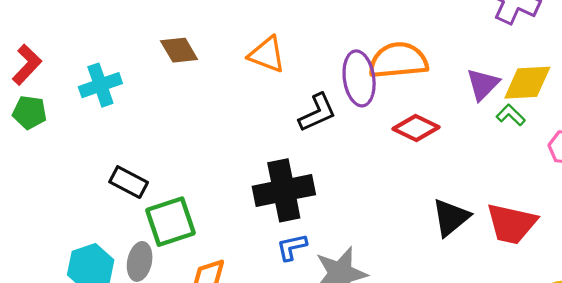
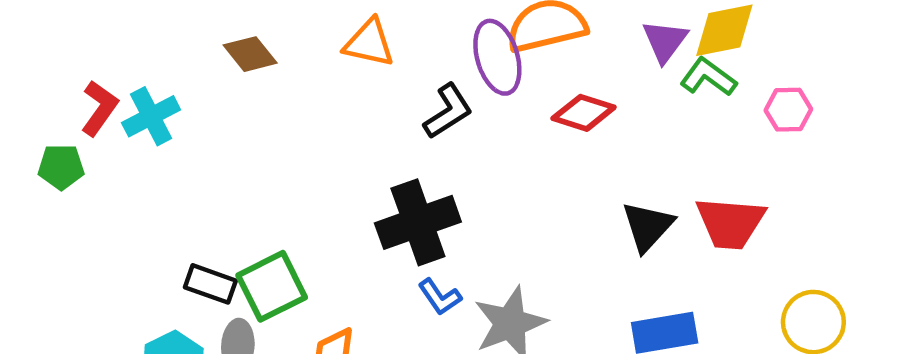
red L-shape: (27, 65) -> (99, 108), moved
green L-shape: (511, 115) -> (708, 77), size x1.4
black rectangle: (129, 182) -> (210, 284), moved
blue L-shape: (292, 247) -> (440, 297), turned -104

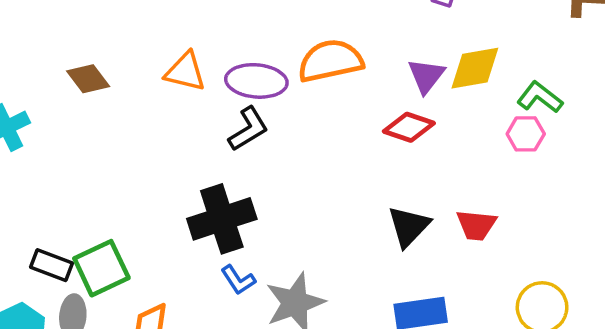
purple ellipse: (497, 57) -> (256, 81), moved, turned -70
green L-shape: (708, 77) -> (540, 97), moved
red diamond: (584, 113) -> (409, 127), moved
red trapezoid: (730, 223) -> (476, 225), size x0.7

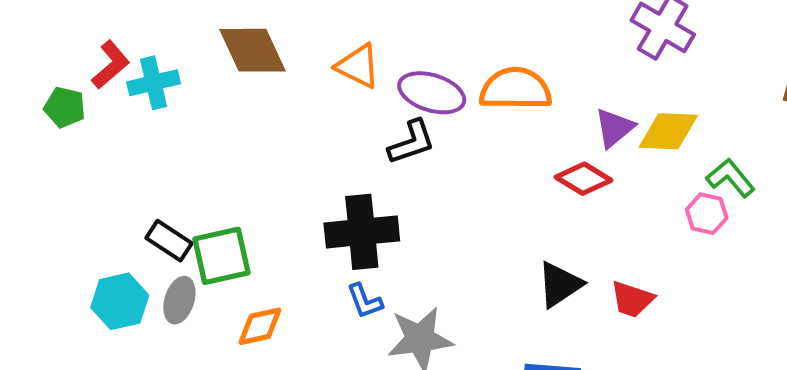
brown diamond: (88, 79) -> (252, 50), size x1.5

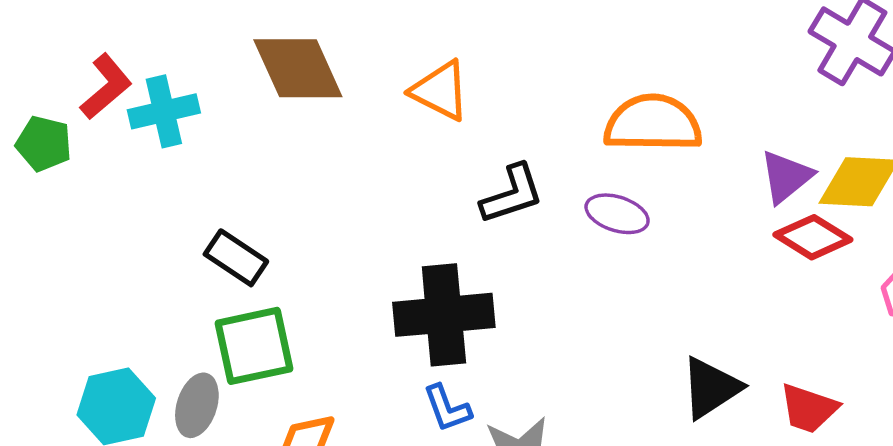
purple ellipse: (432, 93) -> (617, 214), moved, size x0.7
red diamond: (584, 179) -> (813, 237), moved
black rectangle: (169, 241) -> (236, 258), moved

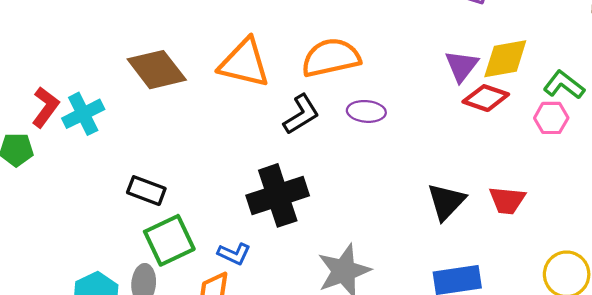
orange triangle: (440, 91) -> (244, 63), size x1.4
orange semicircle: (653, 123) -> (331, 58), moved
blue L-shape: (447, 408) -> (234, 254), moved, turned -32

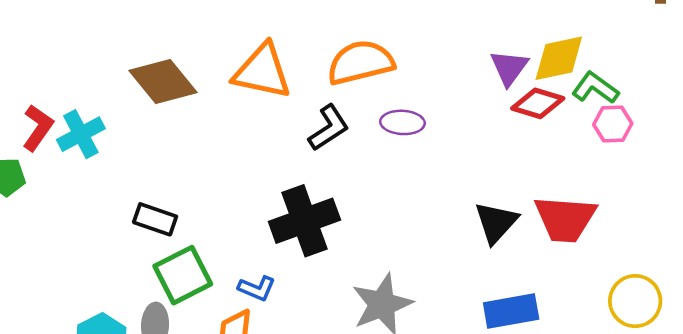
green L-shape: (564, 85) -> (595, 88), moved
red trapezoid: (507, 200) -> (565, 219), size x1.5

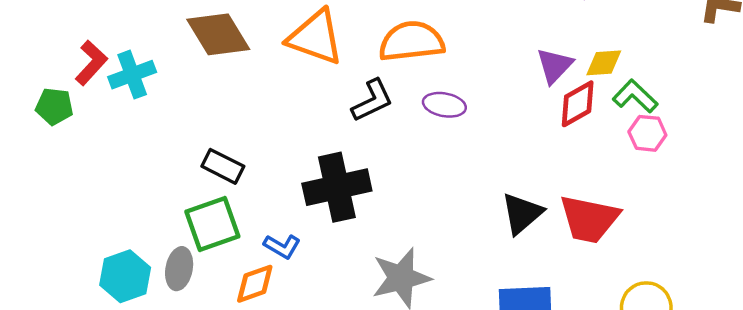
yellow diamond: (559, 58) -> (604, 63), size x0.7
red diamond: (538, 103) -> (578, 104), turned -54
black rectangle: (155, 219) -> (223, 166), moved

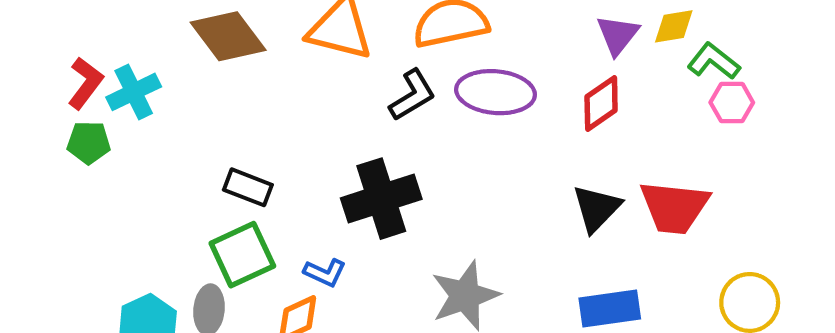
red diamond: (578, 104) -> (601, 103), moved
purple ellipse: (444, 105) -> (496, 92), size x1.6
green pentagon: (54, 106) -> (89, 142), moved

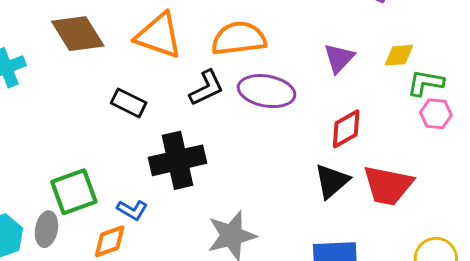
purple triangle: (618, 35) -> (339, 58), moved
green L-shape: (714, 61) -> (425, 83), turned -33
red diamond: (601, 103) -> (346, 129), moved
black rectangle: (248, 187) -> (129, 103), moved

